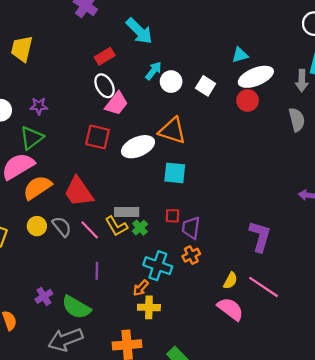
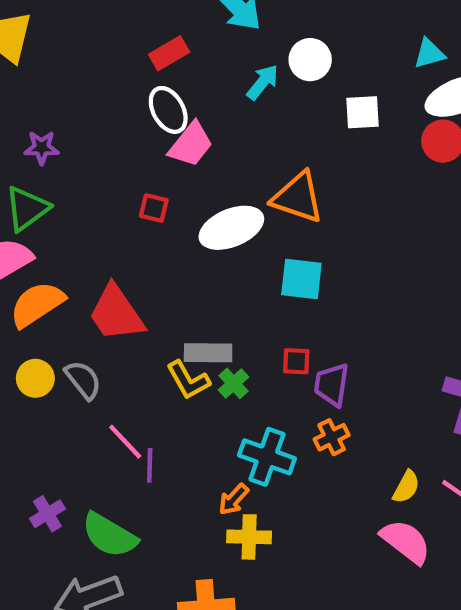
white circle: (171, 82) -> (310, 60), moved
white square: (206, 86) -> (362, 112), turned -36
red square: (98, 137) -> (154, 208), size x0.6
pink line: (90, 230) -> (125, 442), moved

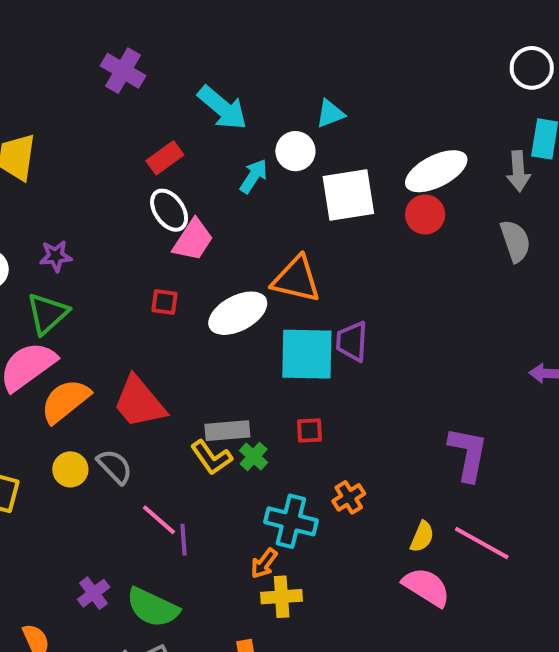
cyan triangle: (429, 54) -> (330, 114), moved
white square: (362, 112) -> (348, 195), size x1.6
cyan square: (301, 279) -> (307, 354), size x1.4
purple trapezoid: (332, 385) -> (352, 341), moved

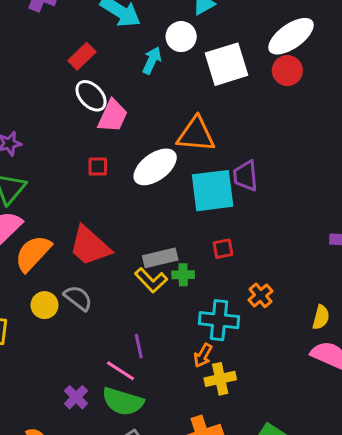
green cross: (254, 457) -> (183, 275), turned -35
pink line: (159, 520) -> (121, 371), moved

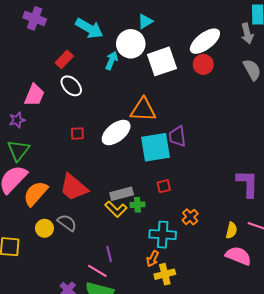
white circle: (181, 37) -> (131, 44), size x1.4
pink trapezoid: (113, 116) -> (34, 95), moved

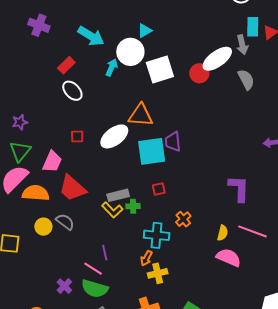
white ellipse: (205, 41) -> (217, 59), moved
pink trapezoid: (34, 95) -> (52, 162), moved
orange semicircle: (36, 194) -> (36, 193), turned 52

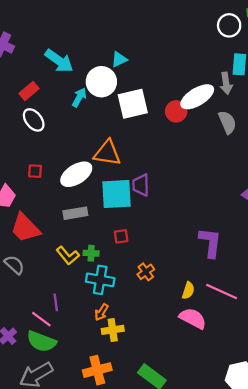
gray rectangle: (118, 195) -> (75, 213), moved
cyan cross: (157, 235) -> (100, 280), moved

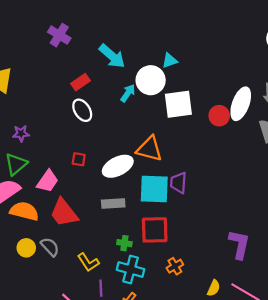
white ellipse: (197, 97) -> (241, 104), turned -44
red square: (121, 236) -> (155, 230), size x2.0
yellow L-shape: (68, 256) -> (88, 262), moved
purple line: (56, 302) -> (101, 288), moved

